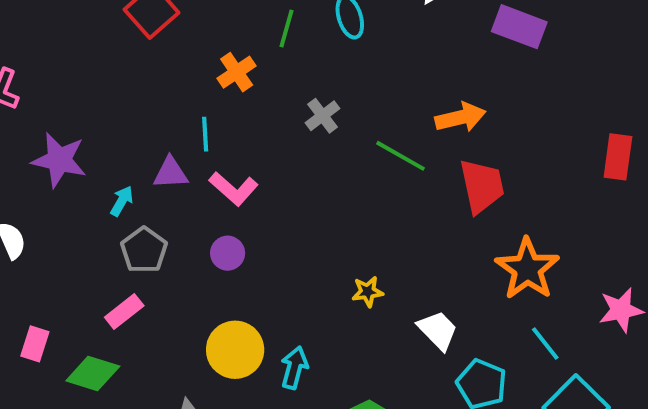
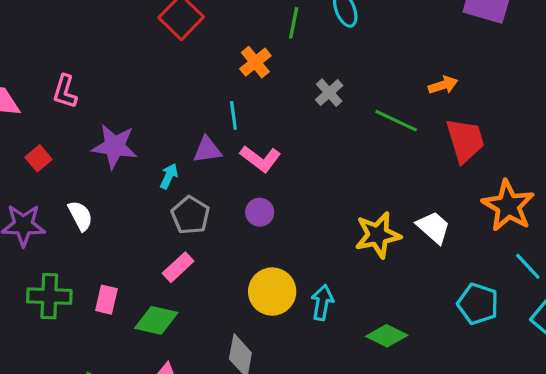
orange arrow: (460, 117) -> (443, 85), size x0.7
yellow star: (368, 292) -> (378, 235), size x1.8
white trapezoid: (438, 330) -> (433, 227), moved

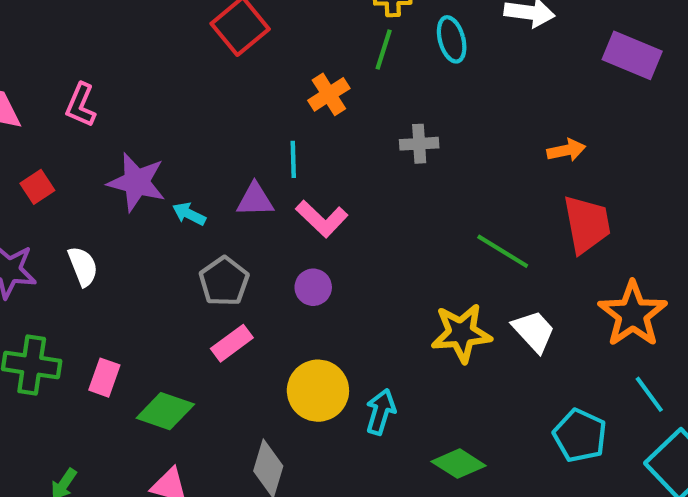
gray cross: (329, 93) -> (419, 144), turned 32
green line: (396, 121) -> (503, 251), moved
cyan arrow: (169, 176) -> (189, 214), moved, turned -95
pink rectangle: (178, 267) -> (232, 343), moved

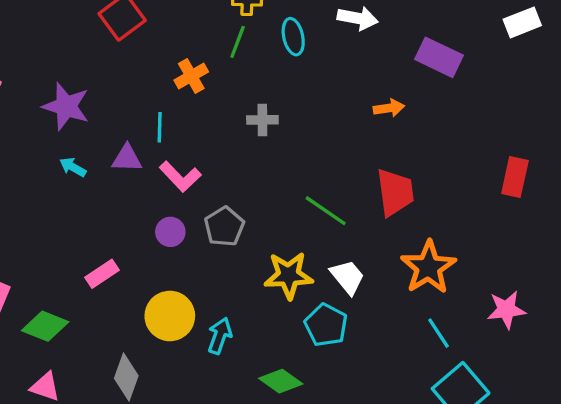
orange arrow: (566, 150) -> (389, 108), moved
purple star: (137, 182) -> (66, 106), moved
gray pentagon: (224, 281) -> (224, 227), moved
cyan pentagon: (580, 436) -> (326, 325), moved

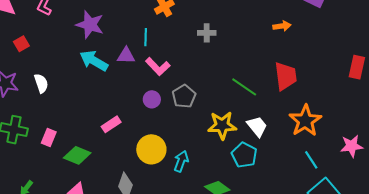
cyan arrow: (73, 167) -> (94, 61), size x1.8

